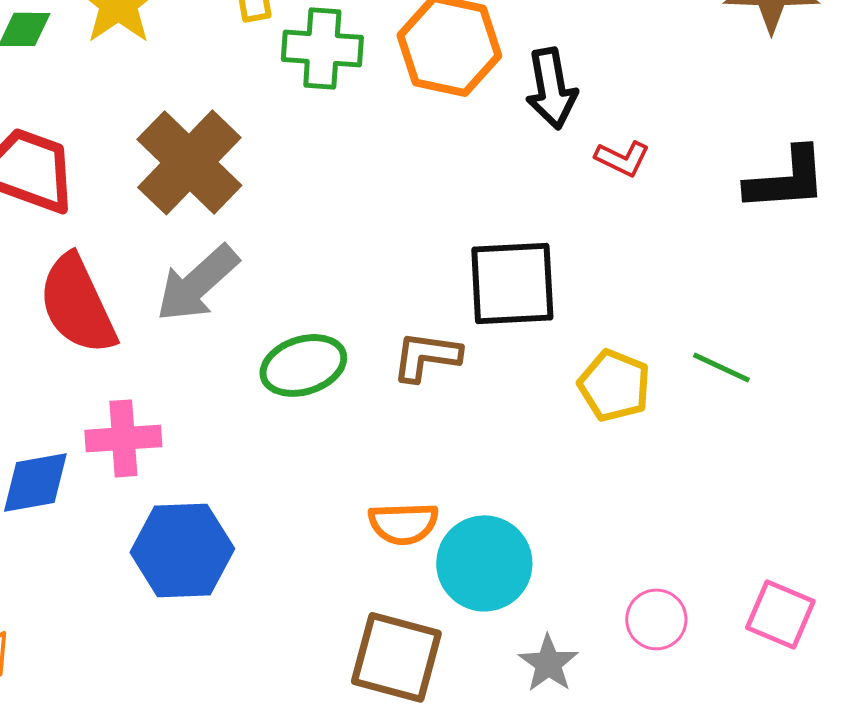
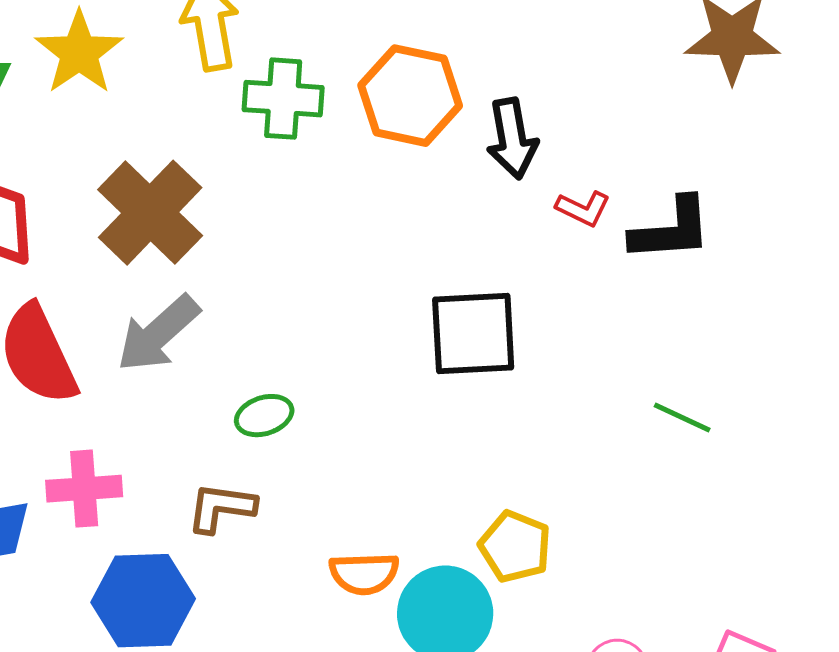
black L-shape: (786, 179) -> (671, 230), moved
brown L-shape: (426, 356) -> (221, 508), moved
green ellipse: (303, 365) -> (264, 416), size x0.7
yellow pentagon: (614, 385) -> (515, 547), moved

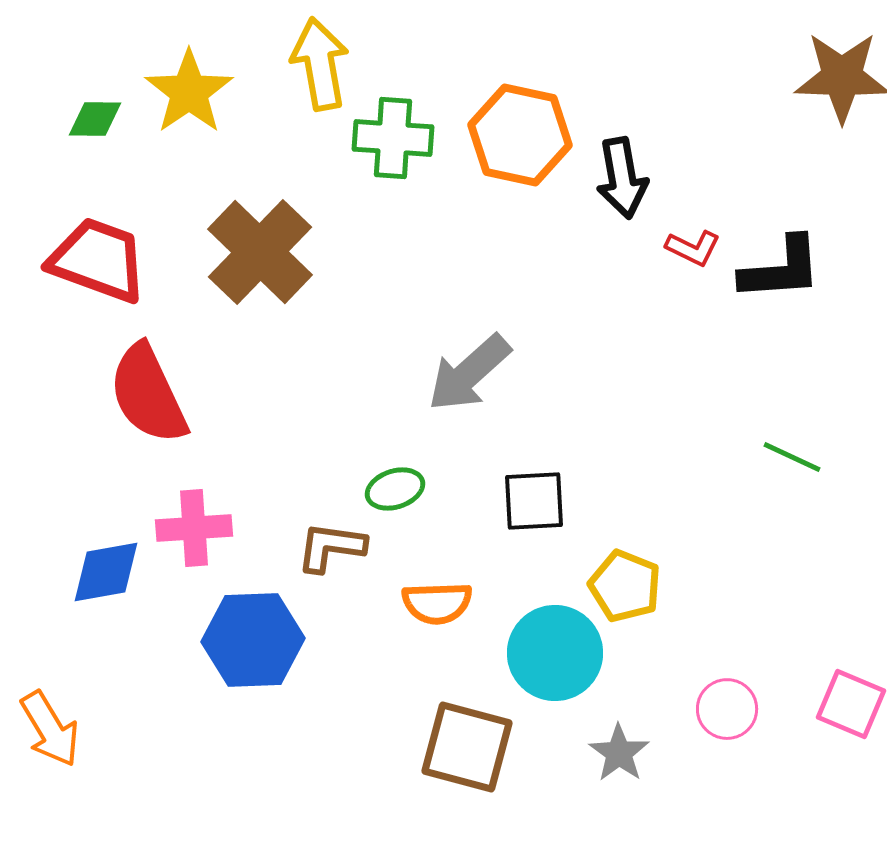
gray arrow: (158, 334) -> (469, 373), moved
black square: (473, 334) -> (534, 501), moved, size x0.7
green ellipse: (264, 416) -> (395, 489), moved
orange semicircle: (364, 574) -> (437, 603), moved

